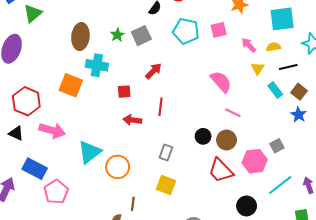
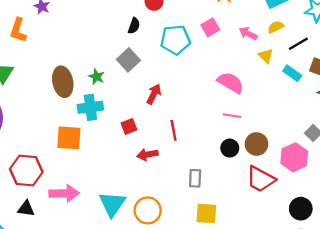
green star: (117, 35) -> (96, 77), moved
pink line: (233, 113) -> (232, 116), moved

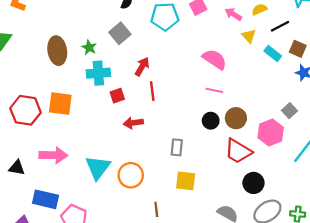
cyan cross: (90, 107) -> (98, 73), moved
red line: (174, 130) -> (152, 91), moved
red hexagon: (26, 170) -> (26, 110), moved
black circle: (301, 209) -> (253, 183), moved

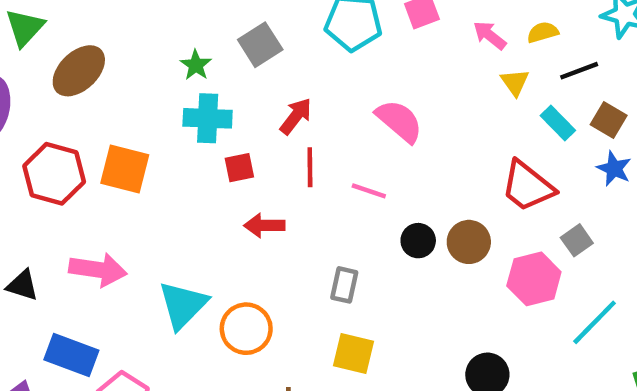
brown ellipse: (57, 51) -> (79, 71), moved, turned 48
pink semicircle: (215, 59) -> (399, 121), moved
pink line: (214, 90) -> (369, 191), moved
red trapezoid: (238, 151) -> (528, 186), moved

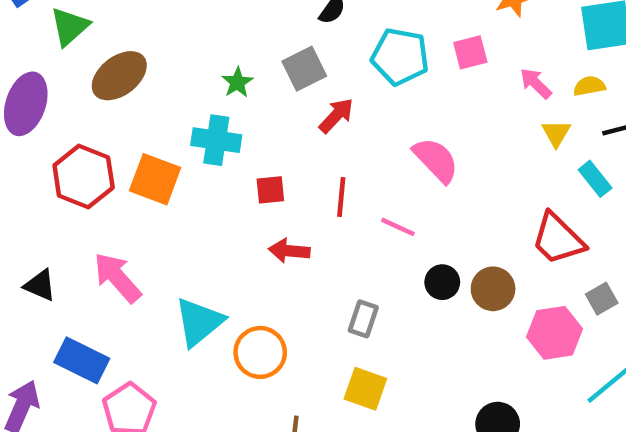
red arrow: (296, 116) -> (336, 116), moved
cyan cross: (208, 118) -> (216, 140), moved
pink arrow: (98, 270) -> (117, 278), turned -146

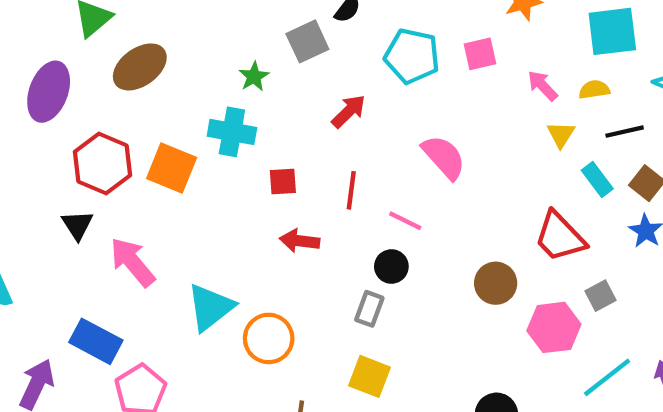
gray square: (304, 69) -> (307, 41), moved
black circle: (442, 282) -> (391, 267), moved
black triangle: (40, 285) -> (77, 225), moved, turned 32

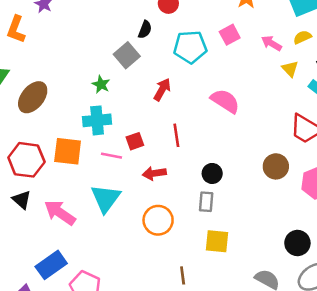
pink line: (405, 221) -> (111, 156), moved
cyan triangle: (210, 307) -> (106, 198), moved
orange circle: (269, 338) -> (158, 220), moved
blue rectangle: (96, 341) -> (51, 265), turned -48

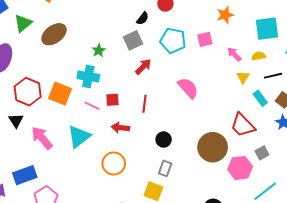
gray square: (127, 55) -> (133, 40), moved
brown ellipse: (33, 97) -> (54, 34), moved
brown circle: (276, 166) -> (213, 147), size x1.5
gray rectangle: (206, 202) -> (165, 168), moved

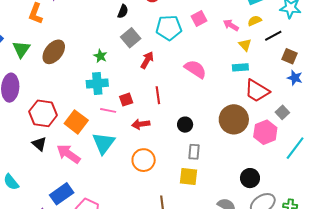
black semicircle: (143, 18) -> (123, 11), moved
orange square: (60, 94) -> (76, 122), moved, turned 30
cyan rectangle: (260, 98) -> (240, 67), moved, turned -42

